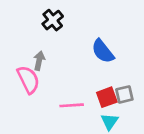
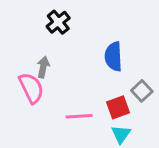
blue semicircle: (103, 51) -> (113, 57), turned 35
gray square: (124, 94) -> (142, 91), moved, turned -30

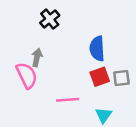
gray square: (142, 91) -> (121, 78), turned 36
red square: (118, 107) -> (100, 77), moved

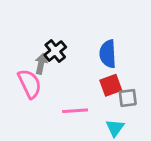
black cross: (50, 19) -> (55, 51), moved
gray square: (121, 78) -> (128, 98), moved

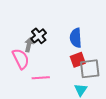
gray square: (128, 98) -> (90, 69), size x1.5
pink line: (75, 111) -> (41, 78), moved

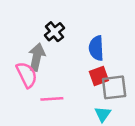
black cross: (39, 36) -> (54, 32), moved
gray arrow: (29, 45) -> (37, 57), size x1.5

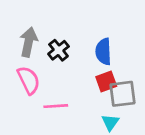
black cross: (54, 32) -> (59, 50), moved
gray arrow: (37, 57) -> (29, 42), moved

